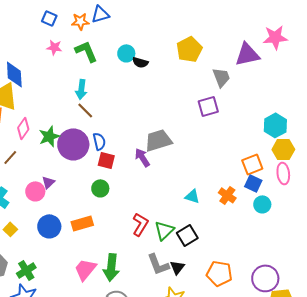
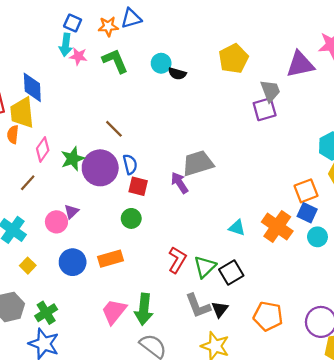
cyan arrow: (81, 89) -> (66, 45), moved
purple square: (208, 106) -> (265, 109), moved
orange cross: (227, 195) -> (277, 226), size x1.5

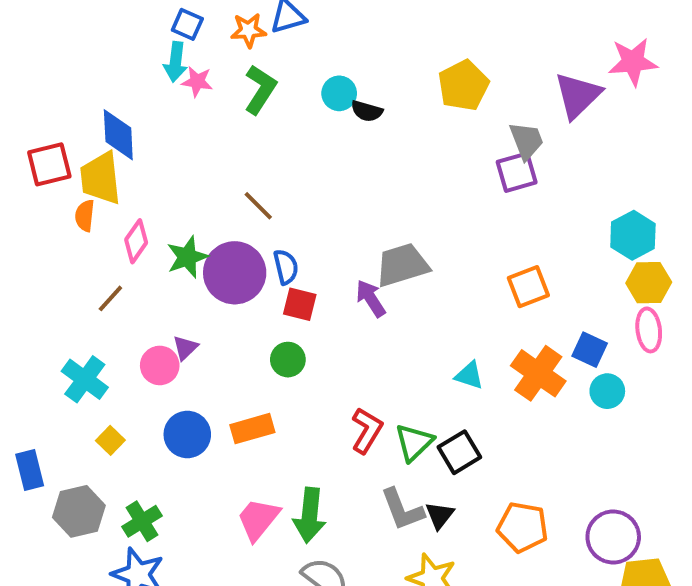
green L-shape: (115, 61) -> (260, 89), turned 56
purple triangle: (300, 64) -> (578, 95), turned -32
orange square: (306, 191) -> (528, 287), moved

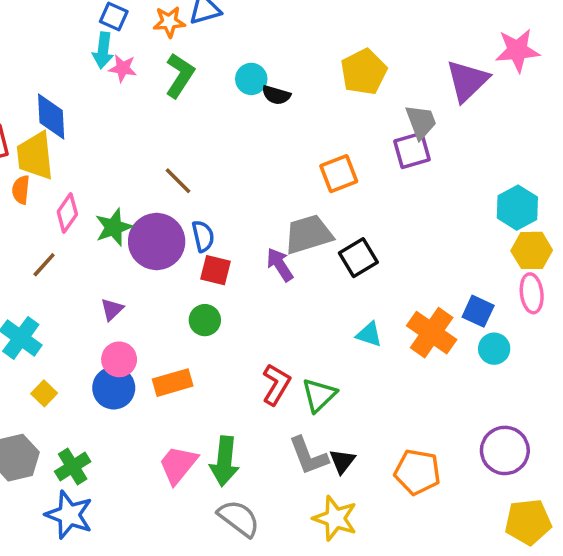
orange square: (528, 287) -> (339, 174), moved
pink circle: (160, 365) -> (119, 359), moved
black square: (459, 452) -> (358, 258), moved
purple circle: (613, 537) -> (505, 450), moved

